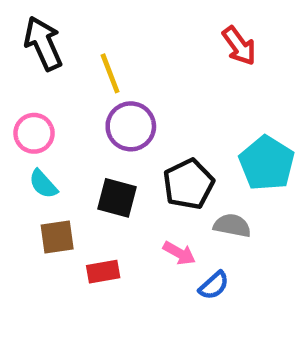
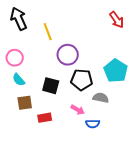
red arrow: (239, 46) -> (117, 20), moved
purple circle: (131, 126) -> (68, 55), moved
black pentagon: (188, 184) -> (82, 80), turned 30
blue semicircle: (214, 285) -> (93, 124), turned 40

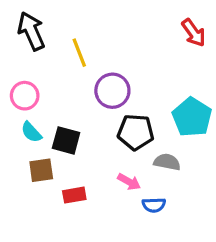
black square: (51, 86) -> (66, 140), moved

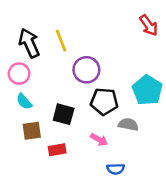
black arrow: (31, 31) -> (29, 43), moved
black square: (66, 140) -> (64, 114), moved
blue semicircle: (154, 205) -> (116, 169), moved

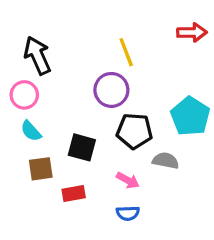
red arrow: (149, 25) -> (192, 32), turned -55
yellow line: (61, 41) -> (126, 52), moved
blue semicircle: (116, 169) -> (128, 213), moved

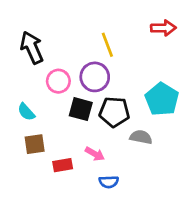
pink circle: (24, 95) -> (58, 81), moved
black square: (82, 147) -> (81, 109), moved
pink arrow: (128, 180) -> (95, 154), moved

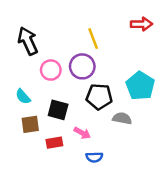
black square: (81, 109) -> (58, 110), moved

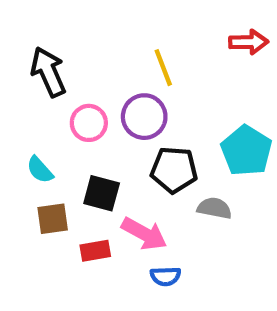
pink arrow: (82, 133) -> (144, 234), size x1.5

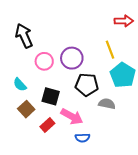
yellow line: (163, 68) -> (110, 50), moved
brown square: (53, 219) -> (26, 109), turned -35
red rectangle: (95, 251) -> (47, 125), turned -32

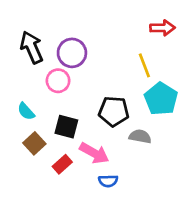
purple circle: (72, 58) -> (72, 53), moved

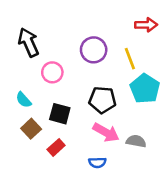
purple circle: (72, 53) -> (94, 50), moved
gray semicircle: (140, 136) -> (136, 141), moved
pink arrow: (94, 153) -> (106, 132), moved

